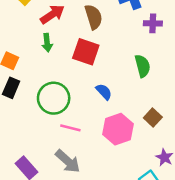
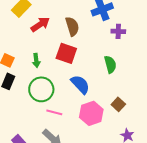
green arrow: (47, 43) -> (36, 60), moved
blue semicircle: (104, 92) -> (80, 84), size x1.5

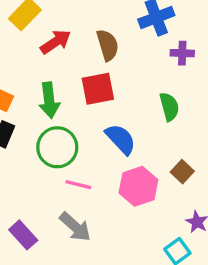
red square: (66, 53) -> (98, 89), turned -30
green arrow: (36, 60) -> (49, 100), size x1.5

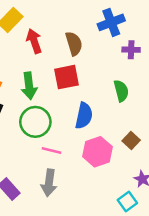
red arrow: (56, 42) -> (34, 41), turned -75
blue semicircle: (121, 139) -> (84, 116), turned 55
gray arrow: (75, 227) -> (49, 183), turned 55

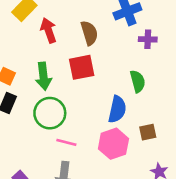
blue semicircle: (84, 116) -> (117, 109), moved
brown square: (131, 141) -> (148, 132), turned 35

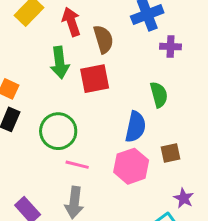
red arrow: (49, 30) -> (71, 22), moved
green arrow: (43, 76) -> (60, 63), moved

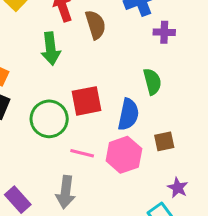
red square: (95, 79) -> (87, 101), moved
pink line: (77, 165) -> (82, 153), moved

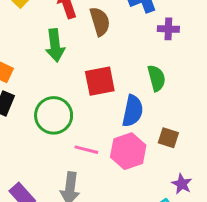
red square: (87, 101) -> (100, 81), moved
brown square: (164, 141) -> (168, 138), turned 30

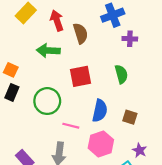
green arrow: (55, 45) -> (48, 51), turned 100
blue semicircle: (133, 111) -> (100, 111), moved
pink hexagon: (128, 151) -> (101, 144), moved

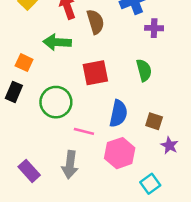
orange square: (11, 70) -> (24, 63), moved
purple star: (140, 150) -> (169, 145), moved

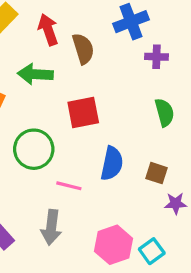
green semicircle: (144, 70) -> (164, 112), moved
purple star: (169, 145) -> (176, 203), turned -30
pink hexagon: (120, 153) -> (113, 245), moved

